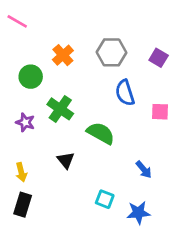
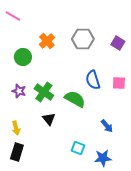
blue semicircle: (125, 93) -> (93, 80), moved
green cross: (60, 109) -> (44, 92), moved

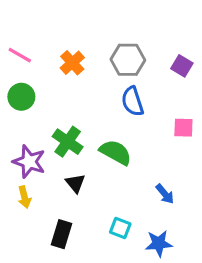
pink line: (13, 16) -> (20, 55), moved
green circle: (23, 57) -> (21, 97), moved
blue semicircle: (93, 80) -> (133, 101), moved
purple star: (19, 91) -> (29, 162), moved, size x1.5
black rectangle: (17, 152) -> (61, 234), moved

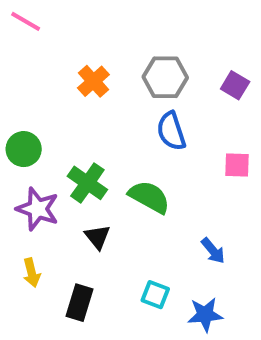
pink line: (20, 55) -> (26, 21), moved
green circle: (21, 97) -> (24, 149), moved
yellow arrow: (24, 197) -> (32, 273), moved

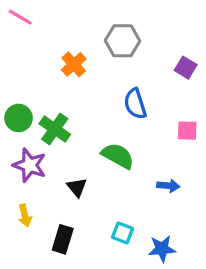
gray hexagon: (165, 77) -> (123, 41), moved
green cross: (87, 183) -> (55, 129), moved
blue arrow: (213, 251) -> (168, 186), moved, turned -45

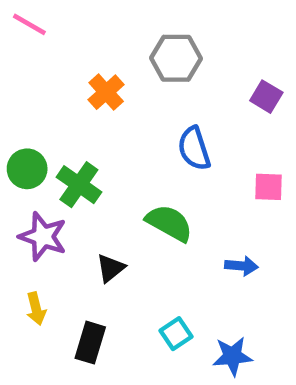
black triangle: (77, 187) -> (111, 268), turned 30
cyan square: (123, 233) -> (176, 334), turned 35

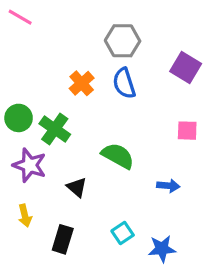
orange cross: (106, 92) -> (82, 83), moved
purple square: (266, 97) -> (186, 68), size x1.4
blue semicircle: (194, 148) -> (124, 83), moved
black triangle: (111, 268) -> (77, 187), turned -40

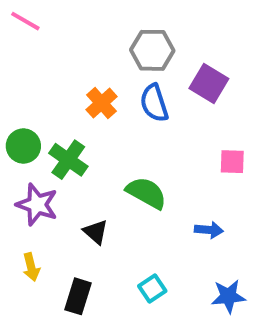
purple square: (186, 68) -> (209, 84), moved
blue star: (162, 249) -> (228, 296), moved

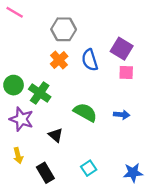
gray hexagon: (152, 50) -> (64, 29), moved
pink square: (232, 162) -> (126, 73), moved
blue arrow: (209, 230) -> (122, 115), moved
black rectangle: (78, 296) -> (45, 173), turned -48

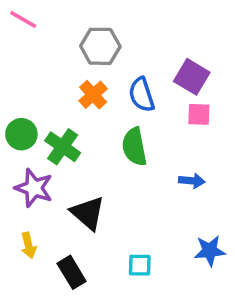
green semicircle: (85, 112) -> (134, 147), moved, turned -130
black triangle: (56, 135) -> (88, 213), size x1.5
cyan square: (89, 168) -> (140, 265), turned 35
blue star: (133, 173) -> (210, 251), moved

